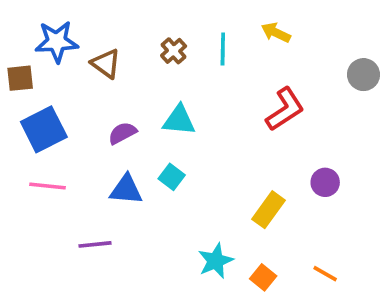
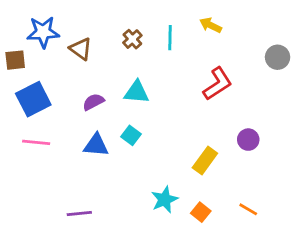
purple line: (95, 244) -> (79, 214), moved

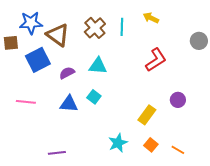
brown cross: (132, 39) -> (95, 28), size x1.5
brown triangle: (81, 49) -> (58, 35), size x1.4
blue square: (33, 99) -> (38, 60), moved
orange square: (201, 212) -> (151, 145), moved

